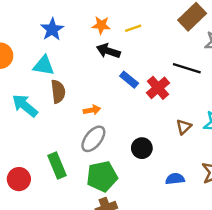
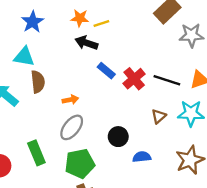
yellow line: (133, 28) -> (101, 23), moved
black line: (187, 68) -> (167, 80), moved
blue semicircle: (175, 179) -> (142, 157), moved

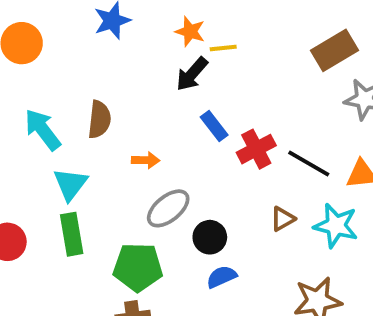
black arrow: (86, 43) -> (192, 74), turned -80
cyan triangle: (24, 57) -> (70, 184), moved, turned 45
gray ellipse: (72, 127) -> (168, 208), moved
blue semicircle: (142, 157) -> (222, 277), moved, turned -30

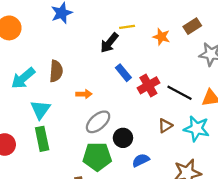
orange star: (190, 32) -> (161, 37), moved
brown rectangle: (335, 50) -> (192, 26), size x0.7
cyan arrow: (43, 130) -> (23, 78), turned -90
green pentagon: (138, 267) -> (97, 157), moved
blue semicircle: (222, 277) -> (141, 160), moved

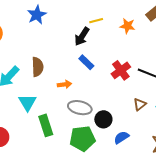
blue rectangle: (123, 73) -> (86, 62), moved
gray ellipse: (98, 122) -> (80, 108), turned 60
green rectangle: (42, 139) -> (46, 125), moved

